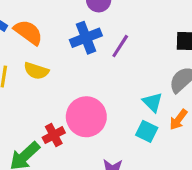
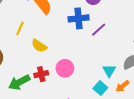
yellow semicircle: (36, 71) -> (39, 46), moved
pink circle: (86, 117) -> (65, 68), size x0.7

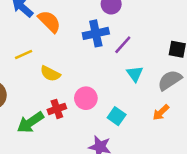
yellow line: (20, 28) -> (24, 54), turned 48
cyan triangle: (109, 71) -> (135, 74), moved
cyan square: (100, 88) -> (117, 116), moved

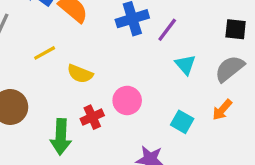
cyan square: (117, 116) -> (182, 122), moved
green arrow: (30, 122) -> (61, 137), turned -48

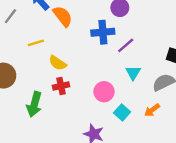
pink circle: (127, 100) -> (104, 92), moved
red cross: (92, 117) -> (61, 86), moved

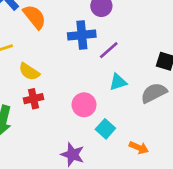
cyan triangle: (133, 73) -> (118, 82), turned 42
orange arrow: (152, 110) -> (139, 148), moved, turned -119

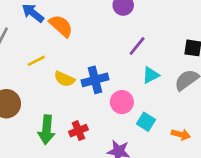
blue cross: (82, 35) -> (95, 80), moved
red cross: (33, 99) -> (78, 131), moved

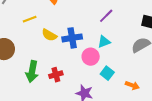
cyan triangle: (151, 75) -> (104, 42), moved

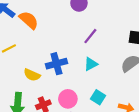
yellow semicircle: (49, 35) -> (32, 75), moved
pink circle: (91, 57) -> (68, 99), moved

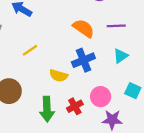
orange semicircle: (29, 20) -> (84, 28), moved
purple line: (90, 36) -> (116, 26), turned 56

